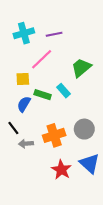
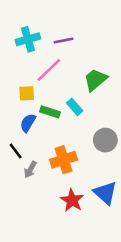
gray circle: (84, 129) -> (105, 140), moved
gray arrow: (26, 144) -> (30, 170), turned -56

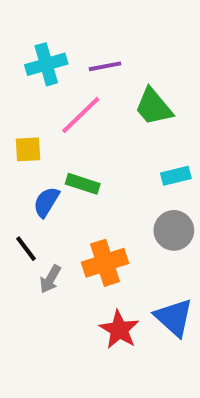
green trapezoid: (95, 80) -> (154, 107), moved, turned -90
yellow square: (27, 93) -> (28, 149), moved
cyan rectangle: (75, 107) -> (176, 176), moved, turned -63

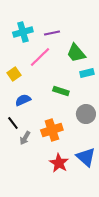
yellow square: (28, 149) -> (14, 74), turned -32
cyan rectangle: (176, 176) -> (87, 73), moved
green rectangle: (83, 184) -> (61, 91), moved
blue semicircle: (46, 202) -> (23, 100), turned 35

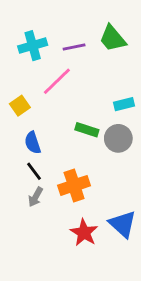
green trapezoid: (76, 53) -> (113, 38), moved
blue semicircle: (23, 100) -> (33, 143), turned -84
gray circle: (86, 114) -> (118, 138), moved
black line: (13, 123) -> (34, 171), moved

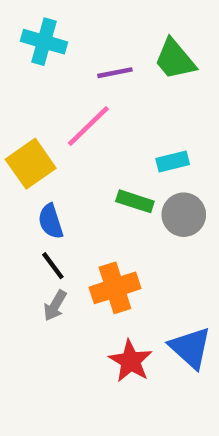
cyan cross: (33, 46) -> (44, 42), moved, turned 32
cyan rectangle: (124, 104) -> (173, 161), moved
yellow square: (20, 106) -> (31, 164), size x1.5

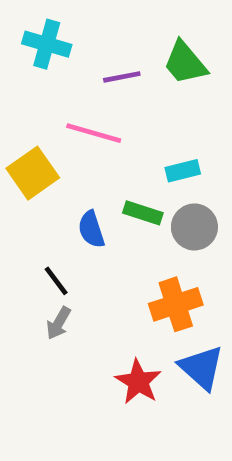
pink line: (88, 126) -> (94, 133), turned 60
blue semicircle: (51, 221) -> (91, 229), moved
orange cross: (115, 288) -> (176, 304), moved

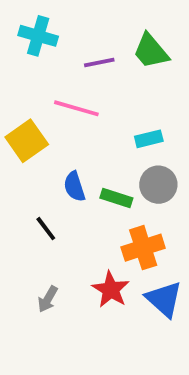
green rectangle: (143, 213) -> (116, 198), moved
gray arrow: (58, 323) -> (48, 299), moved
red star: (138, 382) -> (111, 290), moved

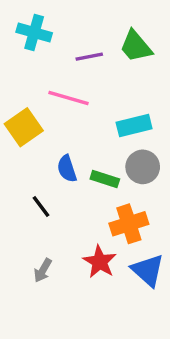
cyan rectangle: (149, 139) -> (134, 126), size x1.4

